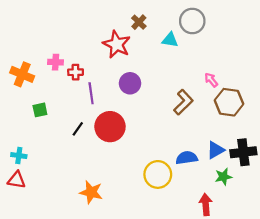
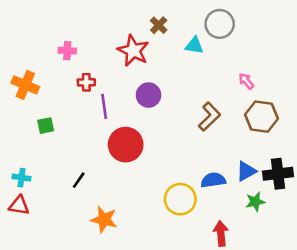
pink cross: (56, 62) -> (67, 51), moved
pink arrow: (211, 80) -> (246, 81), moved
black line: (78, 129) -> (79, 180), moved
red arrow: (206, 204) -> (221, 233), moved

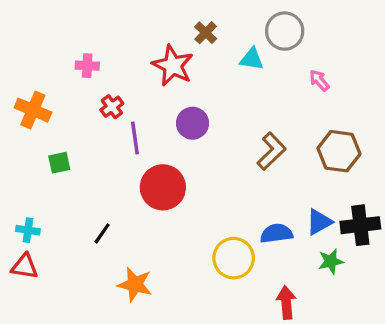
pink arrow: (246, 81) -> (319, 80), moved
red cross: (86, 82) -> (112, 107), turned -36

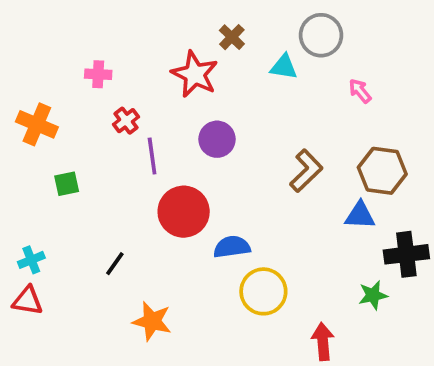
blue triangle: (319, 222) -> (360, 215), moved, turned 32
cyan cross: (28, 230) -> (31, 260), turned -30
blue semicircle: (276, 233) -> (232, 247), moved

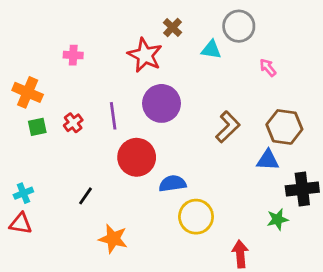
red cross: (126, 121) -> (73, 123), moved
purple circle: (217, 139) -> (162, 103), size x1.4
green square: (67, 184) -> (37, 127), moved

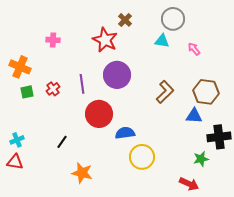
cyan triangle: (211, 50) -> (162, 41), moved
red arrow: (240, 254) -> (189, 184), moved, turned 120

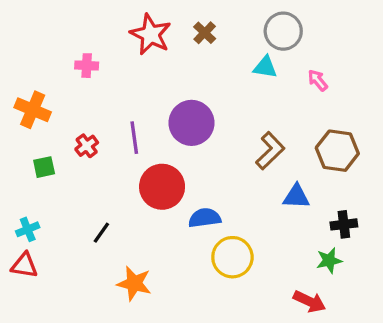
red star: (105, 40) -> (151, 34), moved
green square: (27, 92) -> (44, 167), moved
blue triangle: (194, 116) -> (296, 197), moved
black cross: (219, 137) -> (344, 224), moved, size x0.7

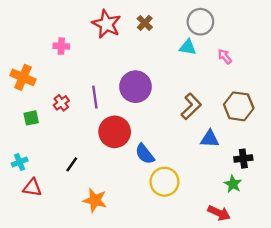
blue semicircle: (205, 218) -> (145, 154), turned -120
green star: (329, 260) -> (233, 184), turned -30
red triangle: (24, 265) -> (32, 188), moved

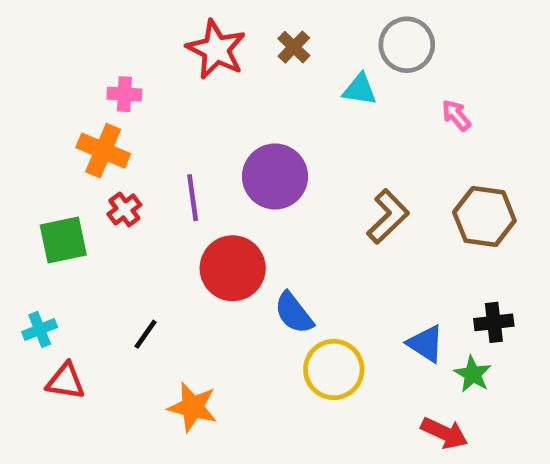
cyan triangle: (188, 47) -> (360, 89), moved
orange cross: (23, 77) -> (103, 151), moved
green square: (31, 118) -> (63, 240), size x1.5
blue triangle: (210, 139) -> (426, 344), moved, turned 30

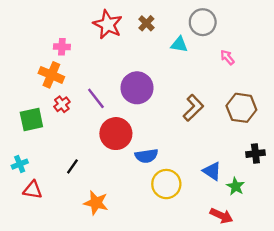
purple line: (193, 198) -> (96, 98), turned -30
blue semicircle: (294, 313) -> (146, 156), turned -60
black cross: (494, 322) -> (255, 154), moved

